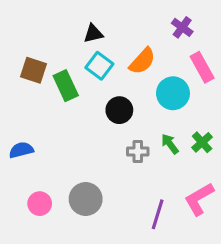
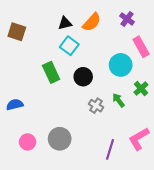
orange semicircle: (142, 61) -> (92, 22), moved
brown square: (34, 70) -> (17, 32), moved
green rectangle: (66, 86) -> (51, 72), moved
green cross: (202, 142) -> (141, 88), moved
gray cross: (138, 151) -> (96, 106), turned 32

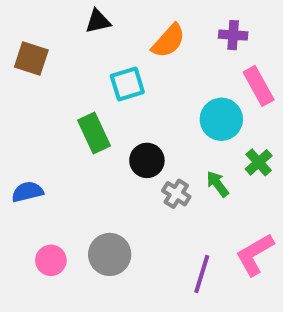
purple cross: (127, 19) -> (233, 35), turned -32
black triangle: (65, 23) -> (98, 21), moved
cyan square: (69, 46) -> (127, 84), turned 36
black circle: (83, 77) -> (147, 160), moved

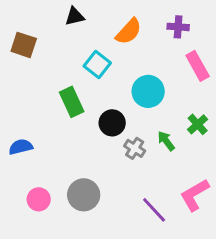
cyan square: (127, 84) -> (97, 64), turned -35
cyan circle: (221, 119) -> (148, 91), moved
purple line: (202, 274) -> (154, 210), turned -60

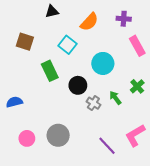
brown square: (24, 45) -> (25, 42), moved

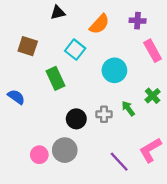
black circle: (78, 85) -> (76, 119), moved
blue semicircle: (14, 102) -> (16, 97), moved, turned 49
gray cross: (93, 103) -> (104, 114), turned -32
pink circle: (27, 138) -> (39, 155), moved

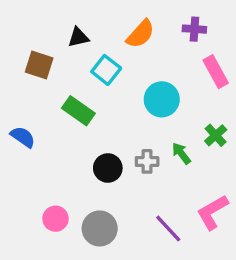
black triangle: (58, 13) -> (78, 37), moved
green rectangle: (55, 78) -> (78, 111), turned -30
gray circle: (65, 150) -> (100, 228), moved

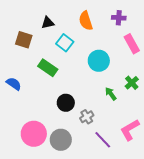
orange semicircle: (140, 34) -> (86, 21), turned 120
gray cross: (147, 161) -> (87, 117), moved, turned -32
pink circle: (56, 219) -> (34, 134), size x1.6

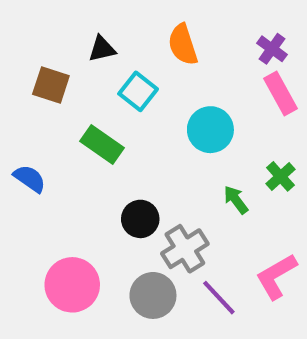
purple cross: (119, 18) -> (272, 49), moved, turned 32
gray cross: (87, 117) -> (185, 249), size x1.5
gray circle: (61, 140) -> (153, 295), moved

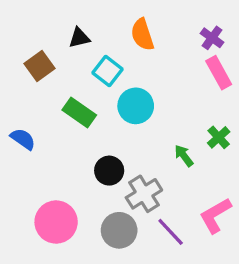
brown square: (51, 85) -> (39, 66), turned 36
cyan circle: (210, 130) -> (136, 106), moved

